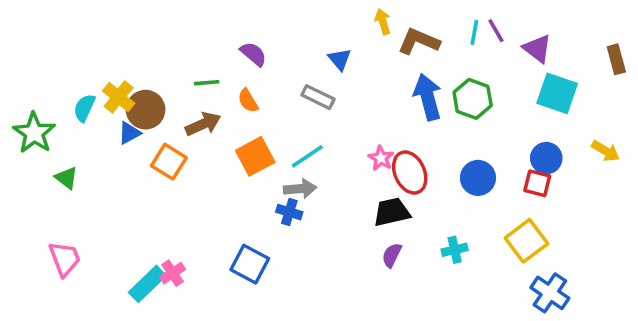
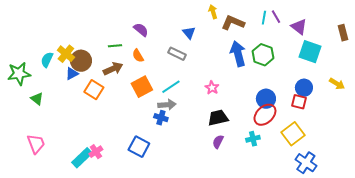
green star: (34, 133) -> (19, 74), turned 30
red ellipse: (410, 173) -> (265, 115), moved, turned 70

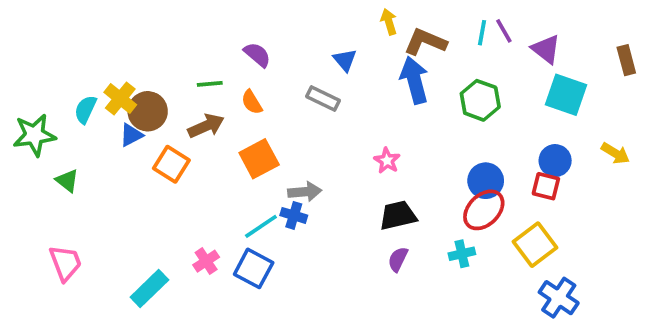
blue arrow: (238, 54) -> (414, 80), moved
cyan line: (171, 87) -> (261, 226), moved
pink cross: (96, 152) -> (206, 261), moved

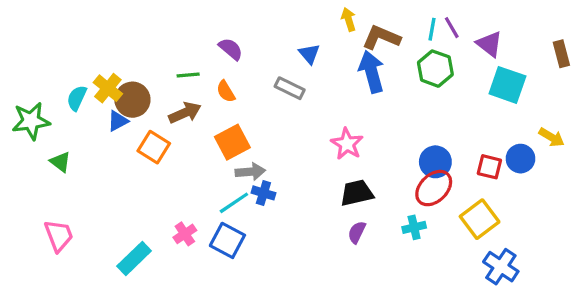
green hexagon: (480, 100) -> (435, 69), moved
pink star: (387, 161) -> (347, 144), size x1.4
blue circle: (555, 161) -> (520, 159), moved
gray arrow: (305, 192) -> (250, 172), moved

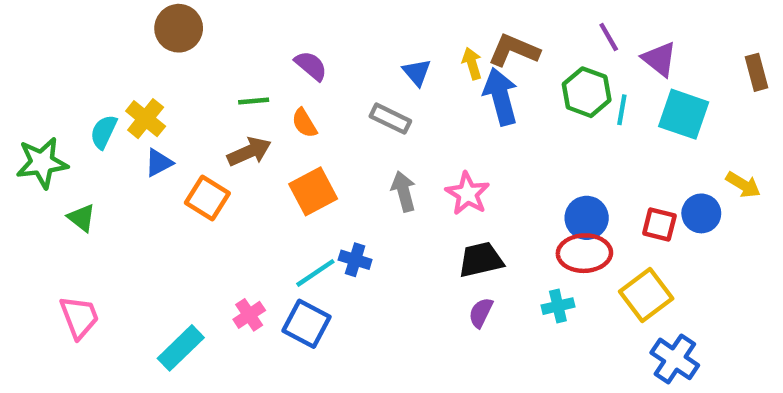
yellow arrow: (349, 19) -> (472, 63), moved
cyan line: (432, 29) -> (622, 110), moved
brown circle: (132, 100) -> (179, 28), moved
gray arrow: (250, 172) -> (404, 191), moved, turned -100
red ellipse: (434, 188) -> (584, 253), turned 42

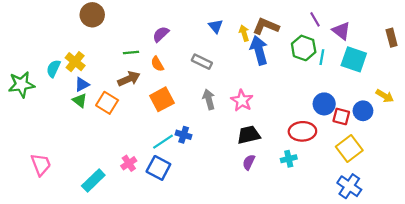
purple semicircle: (311, 66) -> (161, 34), turned -84
blue triangle: (417, 72) -> (216, 26), moved
green triangle: (82, 218) -> (80, 100), moved
blue circle: (587, 218) -> (324, 104), moved
yellow square: (646, 295) -> (349, 148), moved

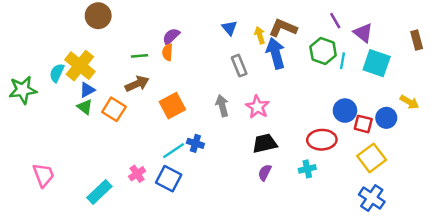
yellow cross: (75, 62) -> (80, 66), size x1.4
gray rectangle: (202, 62) -> (239, 66), moved, turned 42
orange semicircle: (157, 64) -> (167, 52), moved, turned 35

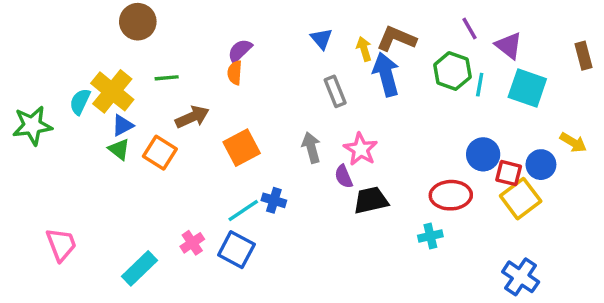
green line: (139, 56) -> (167, 78), moved
yellow square: (372, 158) -> (521, 199), moved
purple semicircle: (265, 173) -> (344, 176), moved, turned -49

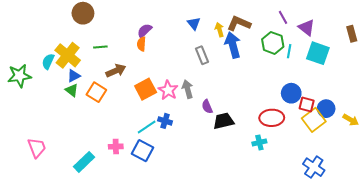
yellow arrow: (573, 142) -> (351, 120), moved
pink star: (361, 149) -> (168, 90), moved
blue circle: (541, 165) -> (326, 109), moved
pink cross: (192, 243) -> (116, 147), turned 32

